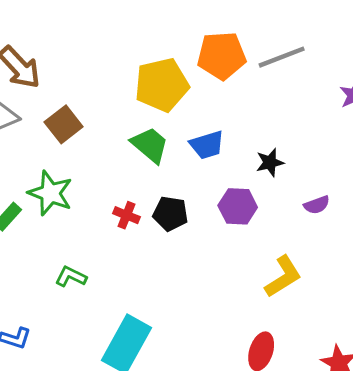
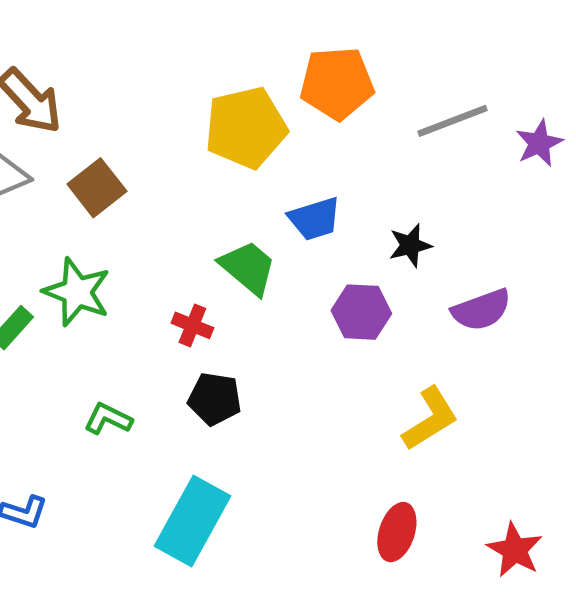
gray line: (282, 57) -> (452, 121), moved
green trapezoid: (150, 145) -> (248, 268), moved
purple semicircle: (317, 205) -> (481, 310), size x1.5
black pentagon: (170, 214) -> (215, 399), moved

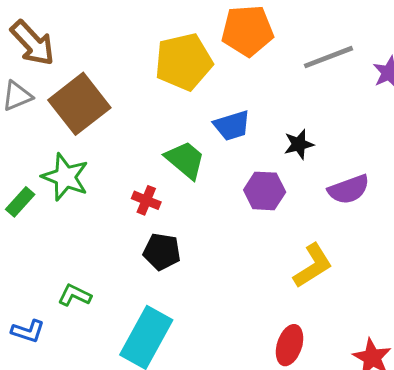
brown square: (97, 188) -> (79, 104), size x1.5
green L-shape: (108, 419) -> (75, 295), moved

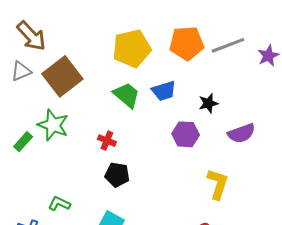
orange pentagon: (247, 31) -> (187, 43), moved
green trapezoid: (185, 160) -> (127, 95), moved
yellow L-shape: (313, 266) -> (218, 184), turned -40

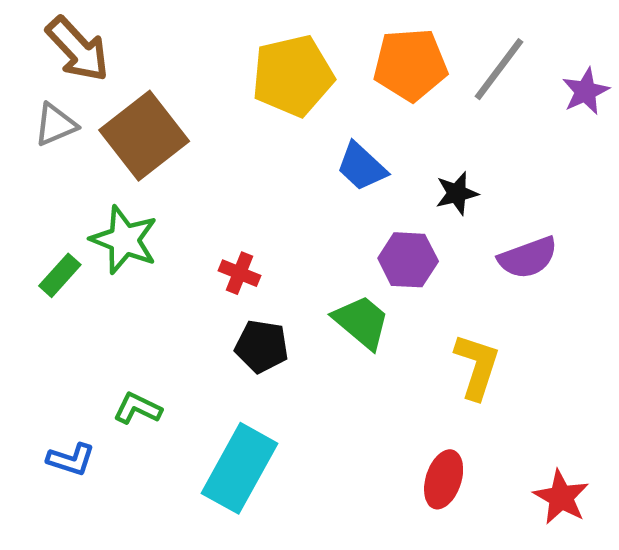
gray line: (228, 45) -> (499, 69), turned -32
blue trapezoid: (164, 91) -> (362, 167), turned 60
green trapezoid: (127, 95) -> (362, 322), moved

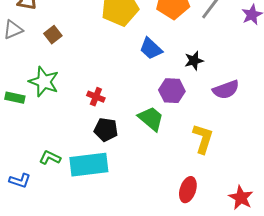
brown square: (144, 136) -> (53, 35), size x0.5
green rectangle: (60, 275) -> (15, 98), turned 60
cyan rectangle: (240, 468) -> (89, 165), moved, turned 54

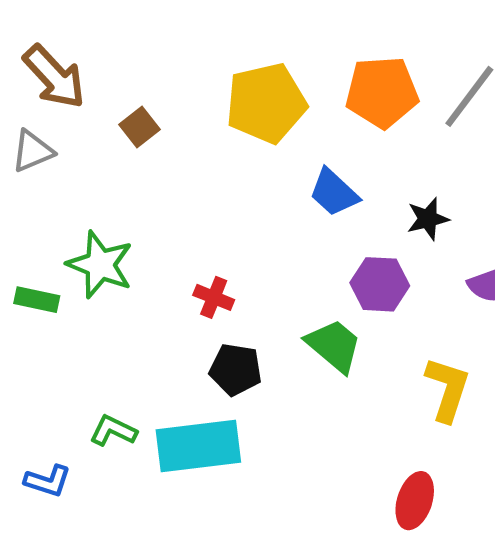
brown square: (53, 35) -> (139, 127), moved

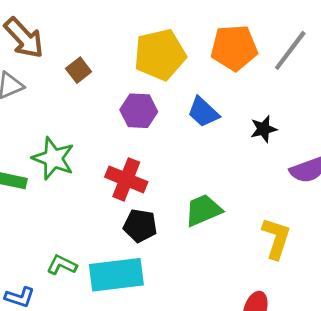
purple hexagon: (380, 284) -> (139, 111), moved
red cross: (214, 297) -> (126, 179), size x1.6
green trapezoid: (334, 346) -> (203, 210), turned -63

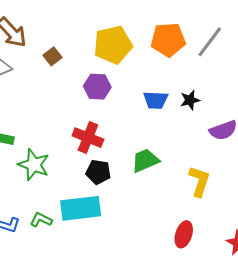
blue trapezoid: (203, 112) -> (156, 100), moved, turned -40
green star: (53, 158) -> (34, 165), moved
green L-shape: (62, 265) -> (41, 220), moved

